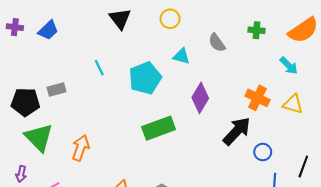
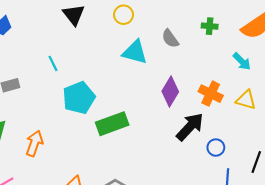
cyan triangle: (182, 56) -> (135, 52), size x1.5
cyan pentagon: (145, 78) -> (79, 98), moved
purple diamond: (200, 98) -> (170, 91), moved

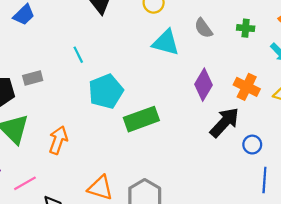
green cross: (210, 26) -> (246, 28), moved

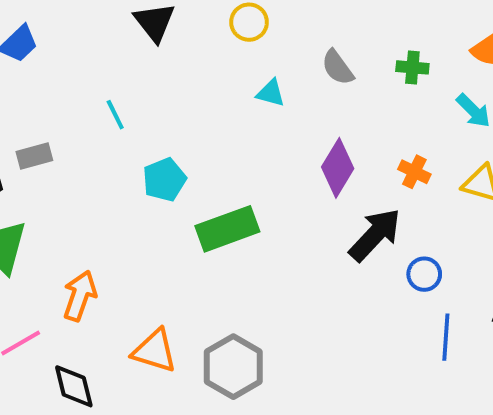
cyan triangle: (166, 43) -> (271, 93), size x0.6
orange cross: (247, 87) -> (414, 172), size x0.7
cyan pentagon: (106, 91) -> (164, 180), size x0.7
orange arrow: (58, 140) -> (80, 296), moved

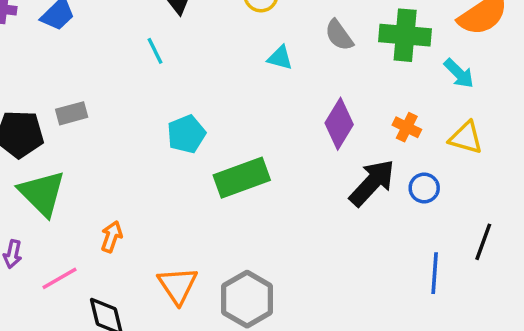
green cross: (412, 67) -> (405, 35), size x1.8
cyan line: (115, 115) -> (155, 51), moved
blue circle: (424, 274) -> (424, 188), moved
orange arrow: (80, 296) -> (112, 237), size x0.7
orange triangle: (155, 351) -> (178, 285), turned 39

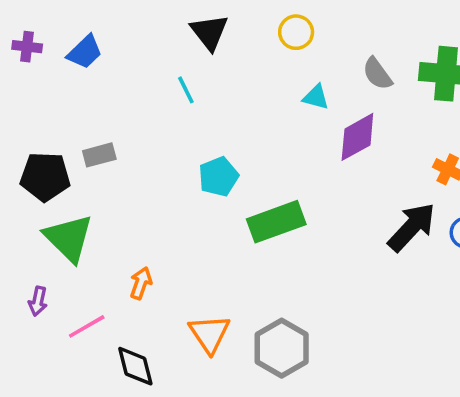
purple diamond: (339, 124) -> (357, 137), moved, turned 30

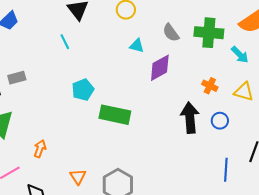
green rectangle: (276, 222) -> (115, 115), turned 32
black arrow: (412, 227) -> (190, 118), turned -48
orange triangle: (209, 334) -> (78, 177), size x0.7

